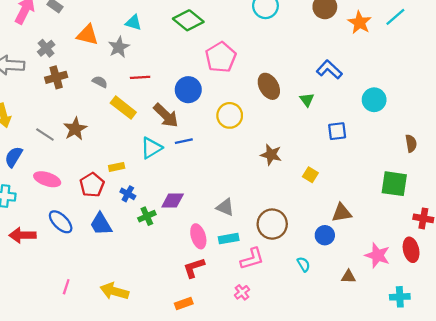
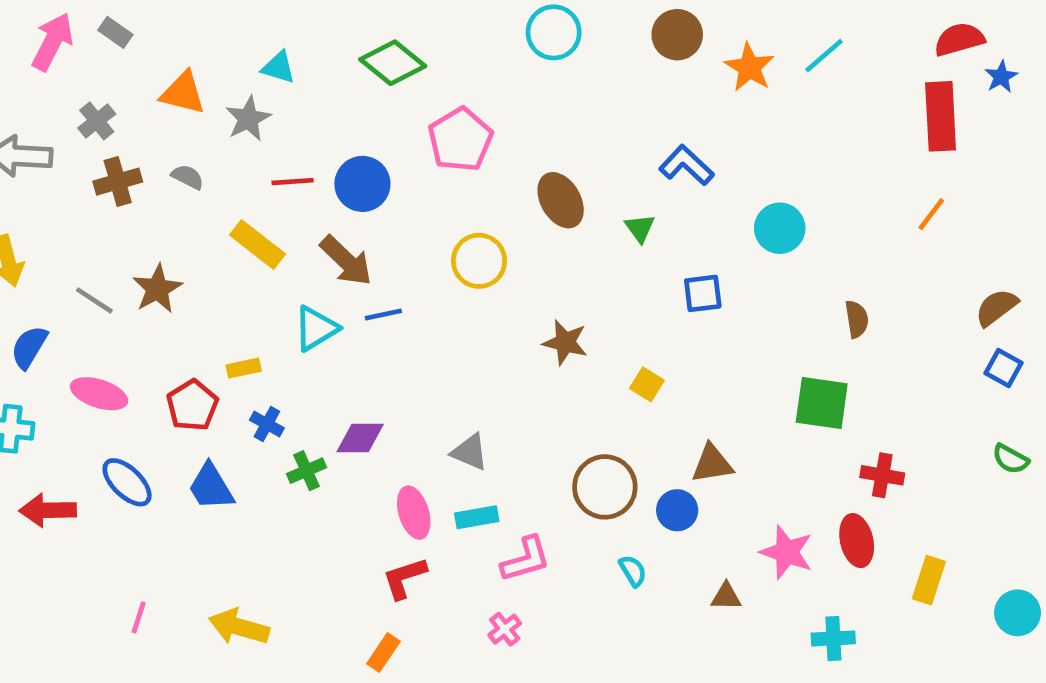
gray semicircle: (100, 82) -> (188, 177), moved
blue circle: (188, 90) -> (362, 184), moved
brown circle: (272, 224) -> (605, 487), moved
orange rectangle: (184, 304) -> (383, 652), turned -36

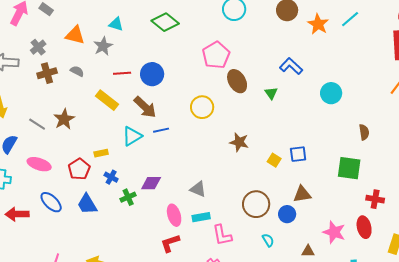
pink pentagon: (460, 140) -> (216, 55), moved
blue square: (703, 293) -> (298, 154), moved
pink L-shape: (526, 559) -> (222, 235), turned 95

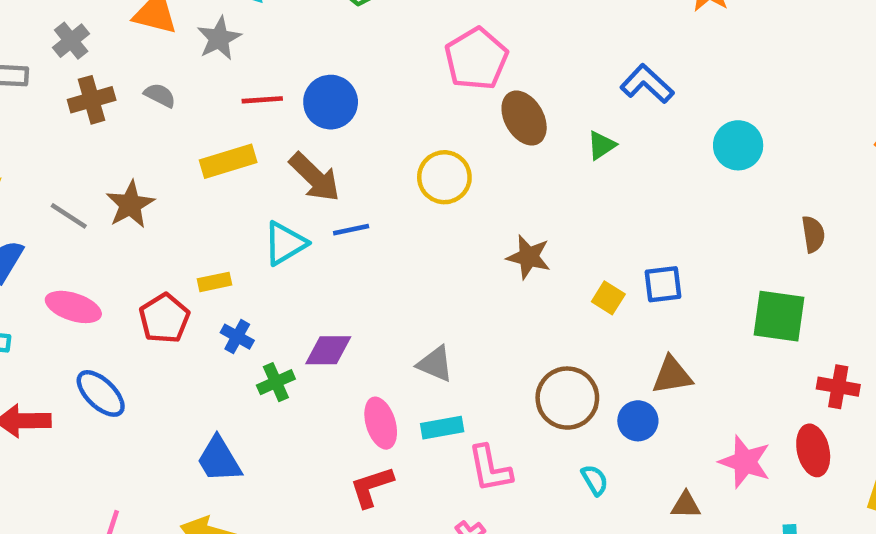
green triangle: (271, 93) -> (601, 145), turned 32
yellow rectangle: (107, 100) -> (228, 161), turned -55
blue trapezoid: (87, 204) -> (219, 460), moved

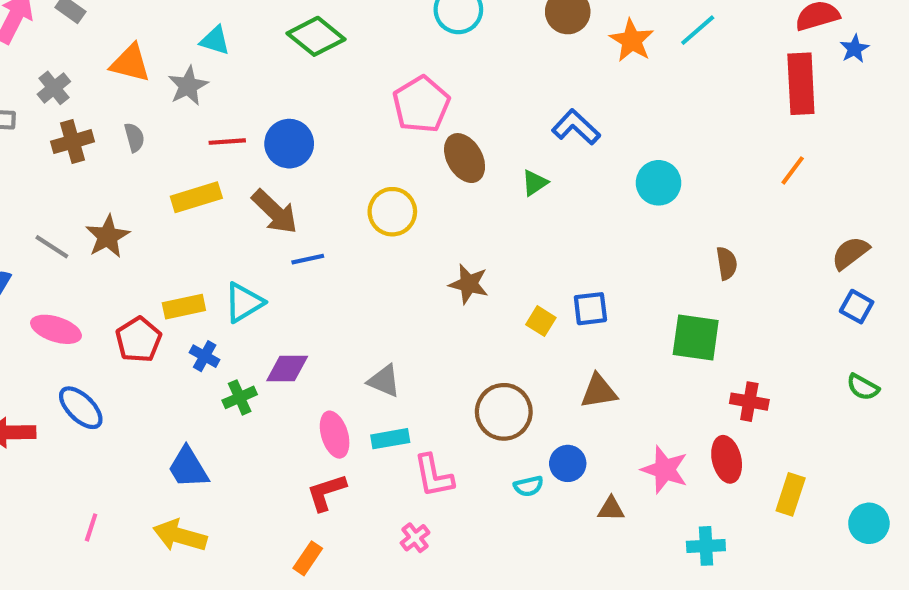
gray semicircle: (160, 95) -> (134, 137), turned 48
cyan triangle: (285, 243) -> (244, 302), moved
yellow rectangle: (214, 282) -> (184, 307), size x1.4
blue circle: (638, 421) -> (568, 463), moved
cyan semicircle: (595, 480) -> (529, 486), turned 108

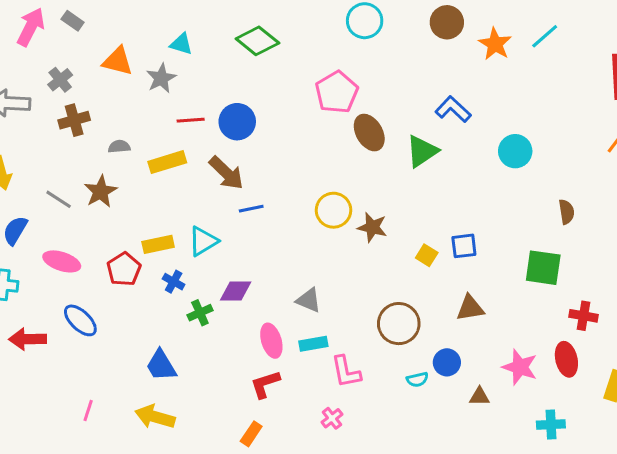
gray semicircle: (134, 137) -> (119, 147), moved, turned -80
green triangle: (535, 183) -> (422, 151), size x1.6
yellow circle: (392, 212) -> (334, 210), moved

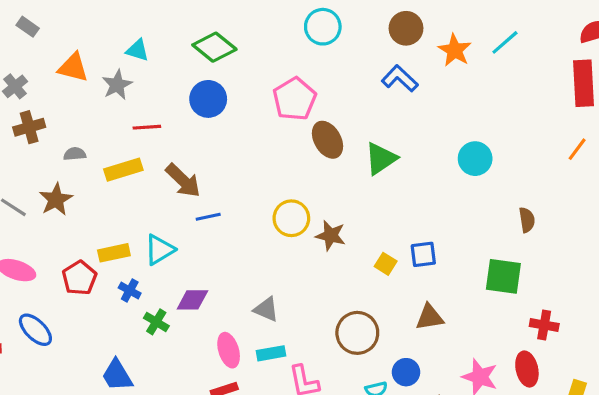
blue L-shape: (453, 109) -> (400, 79), moved
blue circle: (237, 122) -> (208, 99), moved
green cross: (200, 313) -> (156, 322), turned -35

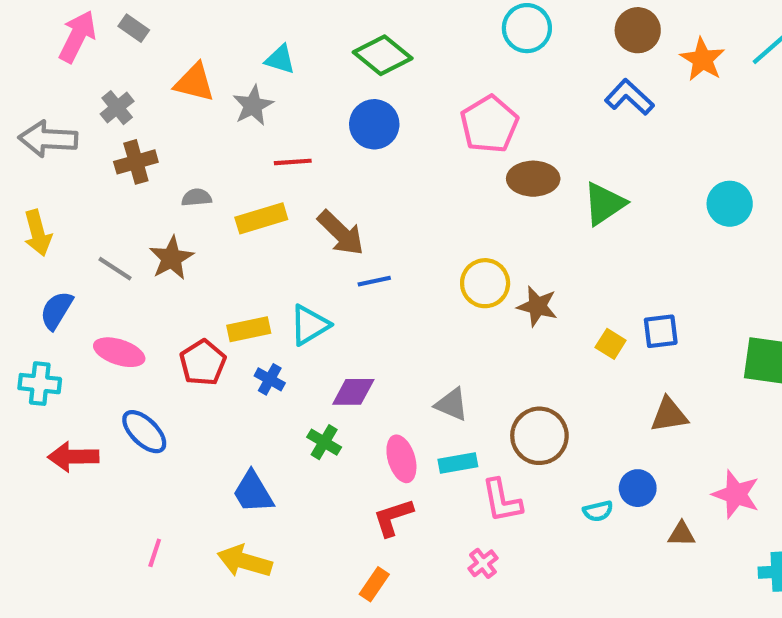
brown ellipse: (327, 140) -> (533, 179), turned -60
green cross: (156, 322) -> (324, 442), moved
brown circle: (357, 333) -> (539, 436), moved

